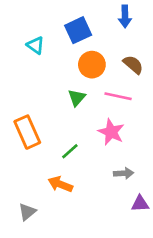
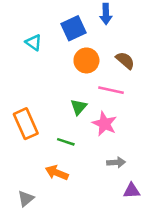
blue arrow: (125, 16) -> (106, 14), moved
green triangle: (77, 98) -> (79, 107), moved
green line: (70, 151) -> (66, 142), turned 60

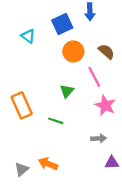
pink line: (111, 90) -> (94, 77), turned 50
pink star: (105, 124) -> (105, 105), moved
orange arrow: (57, 173) -> (48, 164), moved

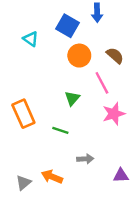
blue square: (62, 24) -> (67, 26), turned -35
pink star: (105, 105) -> (114, 114), turned 30
gray arrow: (99, 138) -> (85, 159), moved

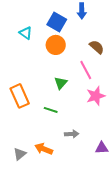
orange circle: (79, 56) -> (56, 45), moved

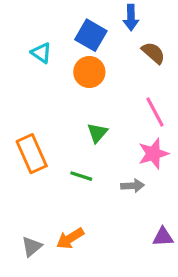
brown semicircle: (97, 47) -> (153, 53), moved
pink line: (86, 70) -> (155, 112), moved
gray arrow: (72, 134) -> (133, 186), moved
orange arrow: (44, 149) -> (70, 238), turned -54

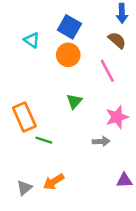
blue arrow: (131, 18) -> (122, 13), moved
pink line: (155, 112) -> (107, 71), moved
green line: (81, 176) -> (44, 140), moved

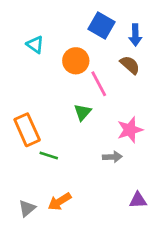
blue arrow: (122, 13) -> (135, 35), moved
blue square: (69, 27) -> (101, 26), moved
brown semicircle: (117, 40) -> (130, 65), moved
pink line: (107, 71) -> (99, 84), moved

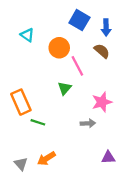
gray triangle: (27, 208) -> (21, 164), turned -32

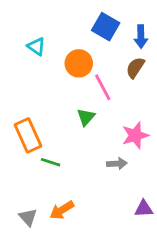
brown semicircle: (102, 51) -> (135, 68), turned -98

